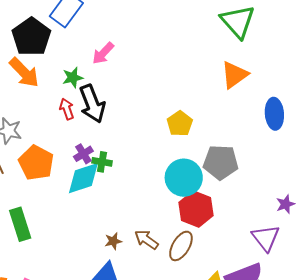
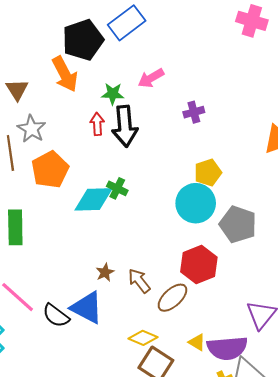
purple cross: (83, 154) -> (194, 112), moved
cyan circle: (184, 178) -> (196, 203), moved
brown star: (113, 241) -> (105, 272), turned -30

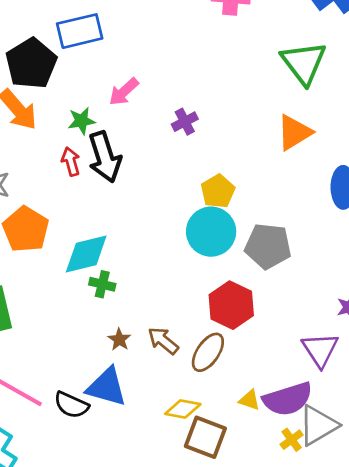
blue rectangle: (127, 23) -> (80, 31), turned 36
green cross: (117, 188) -> (102, 284), moved

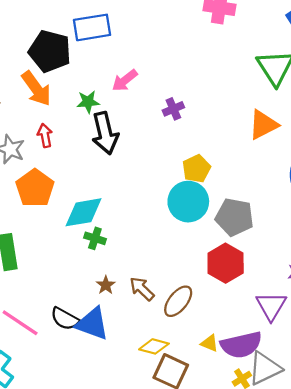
black pentagon: (31, 63) -> (50, 51), turned -30
red arrow: (71, 162) -> (45, 135), moved
red hexagon: (231, 305) -> (226, 263), moved
black semicircle: (71, 405) -> (65, 319), moved

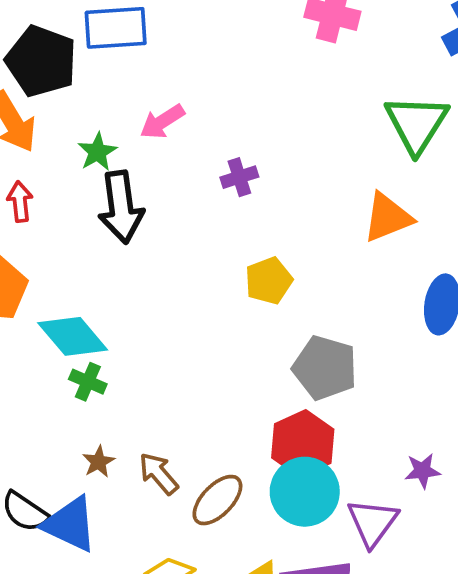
green star: (88, 102) -> (97, 152), turned -30
cyan circle: (188, 202) -> (305, 492), moved
cyan diamond: (84, 212) -> (73, 336), turned 54

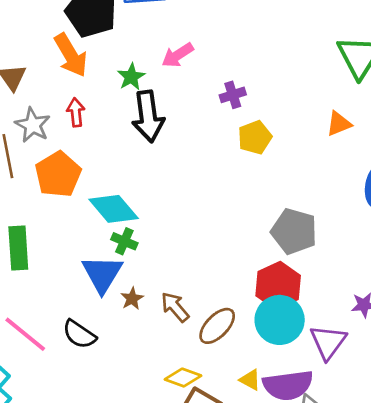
orange triangle: (388, 217) -> (339, 124), size x0.7
yellow pentagon: (269, 281) -> (255, 137), moved
blue triangle: (70, 524) -> (102, 274), moved, turned 36

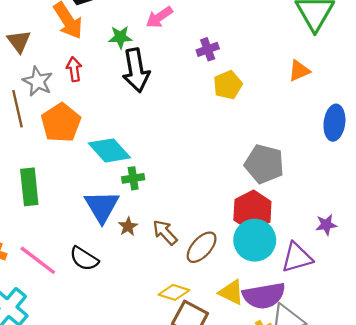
green star: (131, 77) -> (120, 37), turned 30
green cross: (124, 241) -> (133, 178), moved, turned -30
purple triangle: (328, 342) -> (297, 257), turned 40
yellow triangle: (250, 380) -> (231, 292), size x1.4

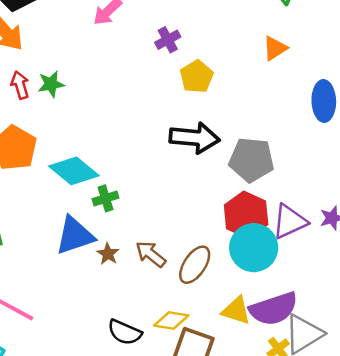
green star: (120, 37) -> (51, 84), moved
black arrow: (136, 70) -> (194, 138), moved, turned -66
blue triangle: (102, 206) -> (75, 236), turned 51
purple triangle: (297, 257) -> (290, 221), moved
black semicircle: (84, 259) -> (125, 332), moved

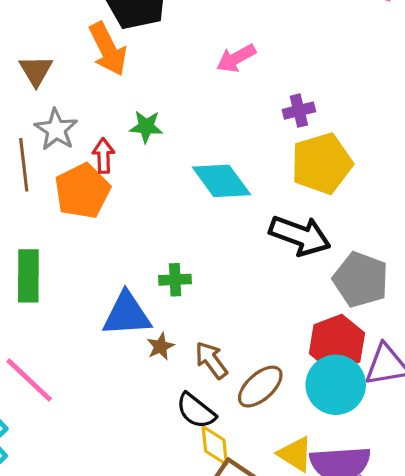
yellow pentagon: (197, 77) -> (322, 163), size x1.5
red arrow: (20, 85) -> (104, 156), moved
cyan diamond: (74, 171) -> (221, 181), moved
yellow diamond: (171, 321) -> (215, 446), turned 60
black semicircle: (125, 332) -> (196, 411), moved

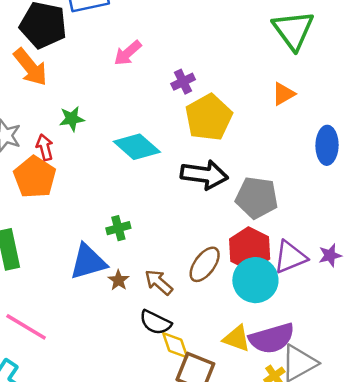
brown ellipse: (260, 387) -> (205, 264), moved

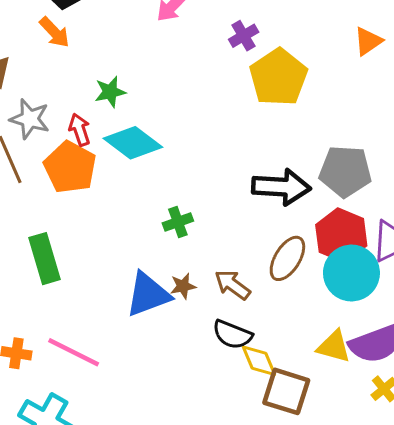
orange arrow: (30, 67) -> (54, 32), size x0.7
cyan diamond: (137, 147) -> (133, 143), moved
black arrow: (204, 175) -> (281, 187), moved
blue triangle: (88, 262) -> (148, 294), moved
brown star: (118, 280) -> (183, 286), turned 30

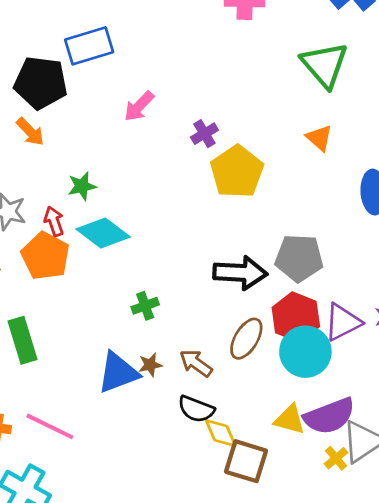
orange triangle: (368, 41) -> (319, 138), turned -44

